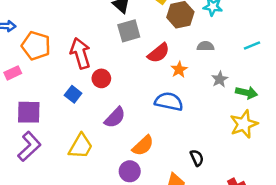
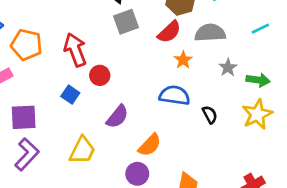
gray semicircle: (206, 46) -> (210, 33), size x1.6
red semicircle: (159, 53) -> (169, 32), moved
black semicircle: (197, 158) -> (210, 115), moved

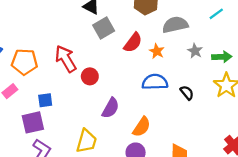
red semicircle: (169, 32) -> (133, 43), moved
blue square: (70, 95) -> (45, 100), moved, turned -32

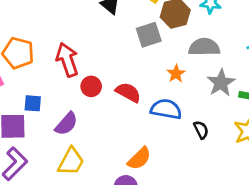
gray square: (104, 28) -> (149, 35), moved
red semicircle: (133, 43) -> (128, 92), moved, turned -110
gray star: (195, 51) -> (221, 83), size x1.5
purple semicircle: (111, 108) -> (66, 124), moved

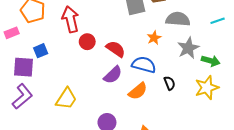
blue square: (33, 103) -> (41, 51), turned -32
purple semicircle: (66, 124) -> (113, 75), moved
orange semicircle: (139, 158) -> (138, 91), moved

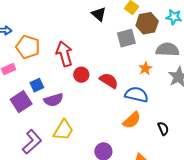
purple square: (24, 67) -> (21, 102), turned -35
purple semicircle: (113, 75) -> (54, 100), moved, turned 30
black semicircle: (170, 83) -> (163, 129), moved
purple L-shape: (22, 96) -> (32, 142), moved

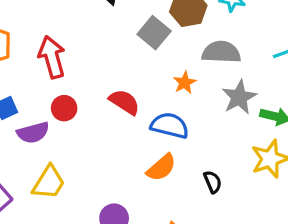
gray square: (126, 38) -> (154, 33), turned -36
red circle: (81, 75) -> (64, 108), moved

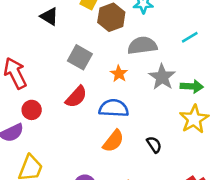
gray square: (154, 33) -> (80, 57), moved
red semicircle: (124, 102) -> (76, 97), turned 110

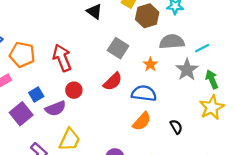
cyan line: (190, 37) -> (202, 48), moved
green arrow: (192, 86) -> (212, 79), turned -120

